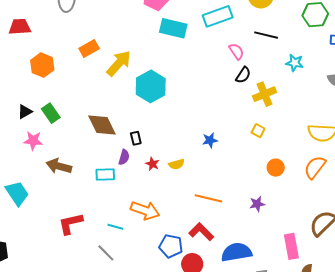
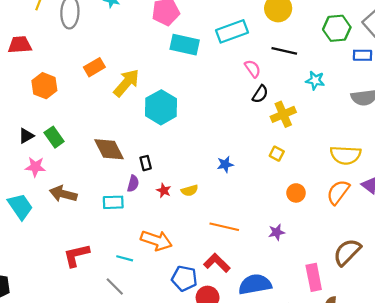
cyan trapezoid: (17, 193) -> (20, 206), moved

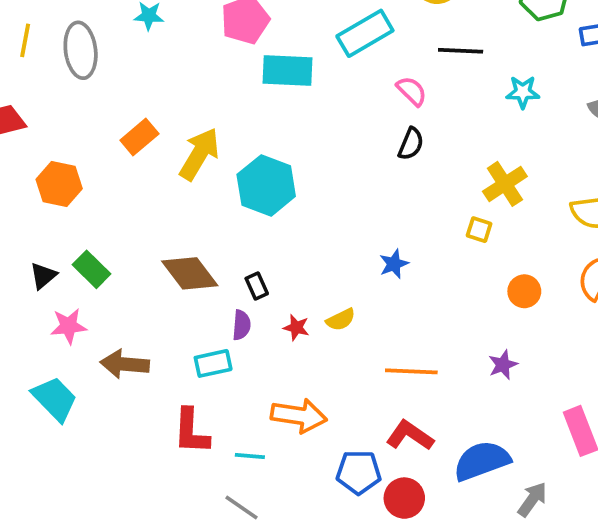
black semicircle: (260, 94) -> (411, 144), moved
yellow cross: (283, 114) -> (505, 184), moved
red L-shape: (76, 255) -> (191, 431), moved, turned -64

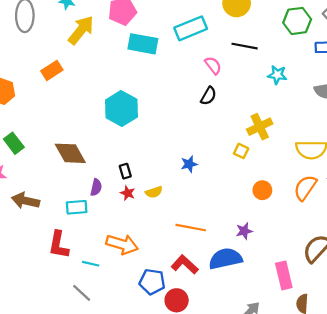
yellow arrow: (199, 154) -> (81, 30), moved
black rectangle: (257, 286) -> (125, 171), moved
blue semicircle: (482, 461) -> (225, 259), moved

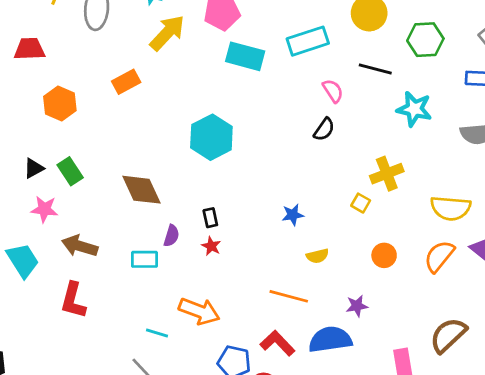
green hexagon: (297, 21) -> (425, 40), moved
cyan star: (277, 75) -> (414, 109), size x1.4
yellow semicircle: (154, 192) -> (318, 256), moved
red L-shape: (59, 245) -> (73, 300), moved

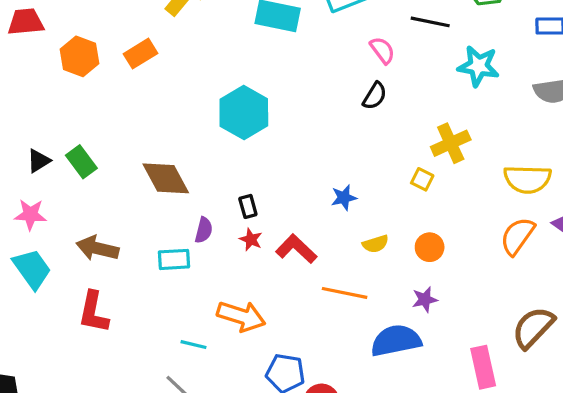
orange hexagon: (60, 104) -> (80, 56), moved
pink star: (44, 209) -> (30, 215), moved
orange circle: (384, 255) -> (430, 247), moved
red L-shape: (277, 343) -> (296, 249), moved

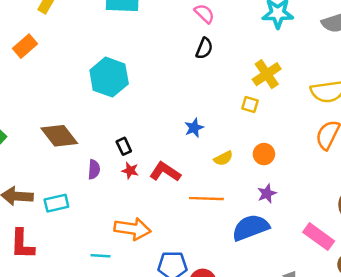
cyan rectangle: (174, 259) -> (56, 203), moved
pink rectangle: (483, 367) -> (319, 237), turned -32

